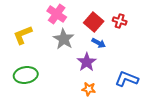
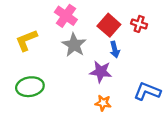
blue arrow: (99, 43) -> (115, 50), turned 48
purple star: (87, 62) -> (101, 72), turned -30

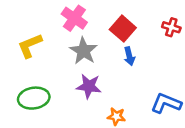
red cross: (139, 24) -> (171, 27), moved
purple star: (101, 72) -> (89, 86), moved

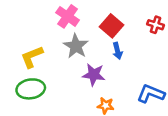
yellow L-shape: (30, 46) -> (32, 57), moved
purple star: (89, 86) -> (94, 75), moved

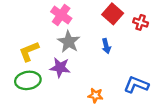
red square: (112, 26) -> (113, 14), moved
purple star: (94, 75) -> (60, 68), moved

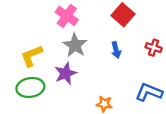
red cross: (141, 22) -> (154, 48), moved
purple star: (60, 68) -> (66, 73), turned -30

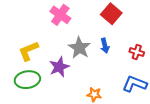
gray star: (75, 45) -> (79, 48), moved
red cross: (154, 48) -> (137, 52), moved

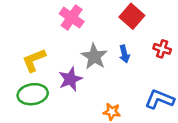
red cross: (137, 52) -> (162, 49), moved

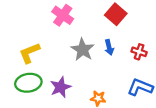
red cross: (162, 49) -> (139, 52), moved
purple star: (70, 79) -> (60, 87), moved

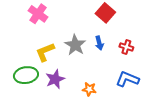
pink cross: (63, 15) -> (38, 14), moved
yellow L-shape: (29, 53) -> (45, 52), moved

